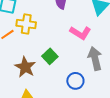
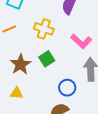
yellow cross: (26, 24) -> (44, 29), moved

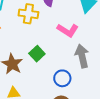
yellow cross: (44, 29) -> (28, 14), moved

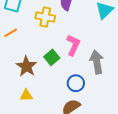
pink L-shape: (68, 30) -> (73, 45), moved, turned -100

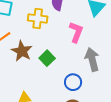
pink L-shape: (73, 45) -> (76, 32), moved
brown star: (26, 66) -> (22, 51), moved

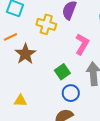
green square: (47, 58) -> (62, 72), moved

